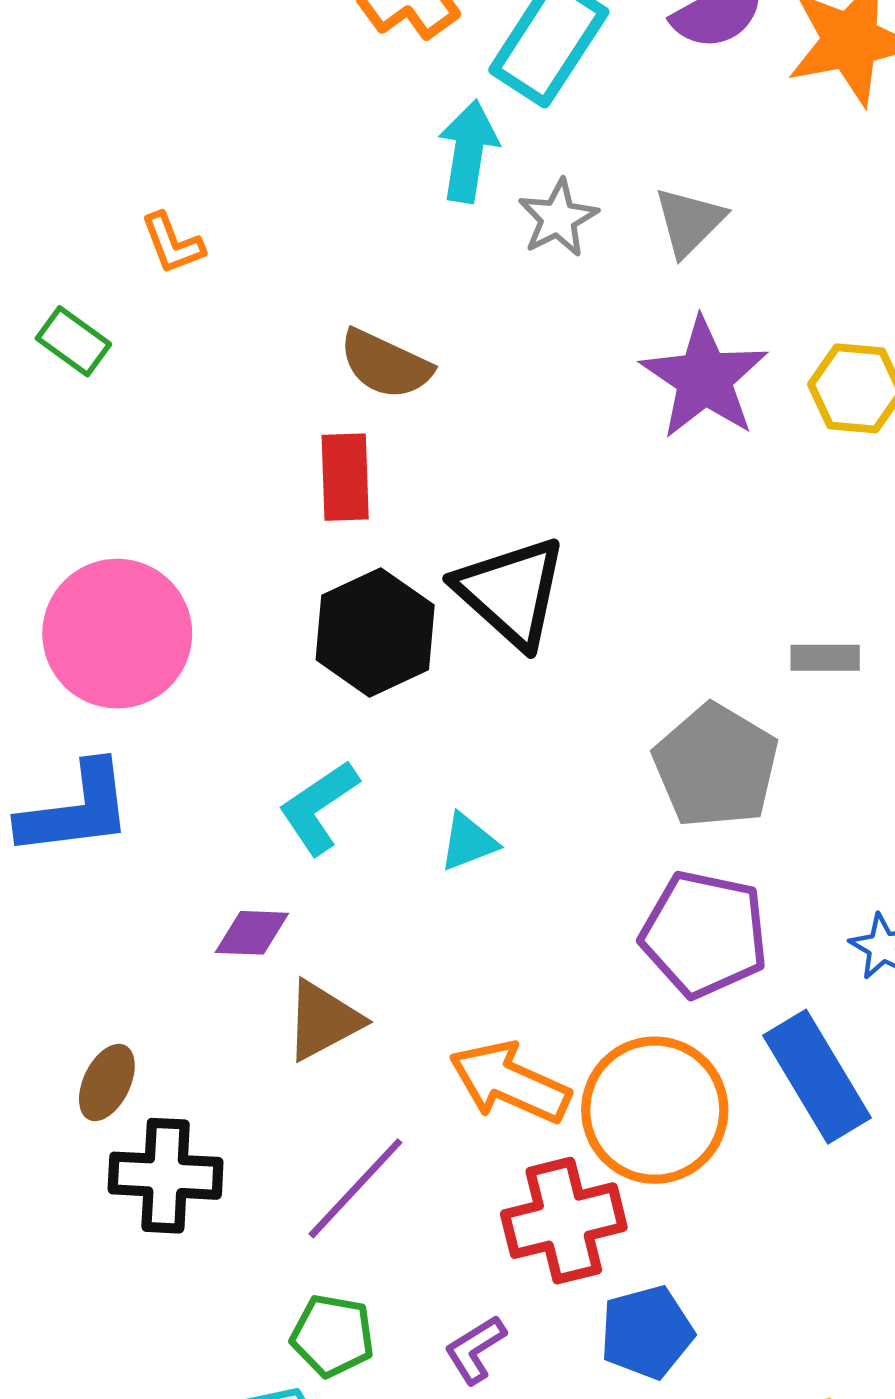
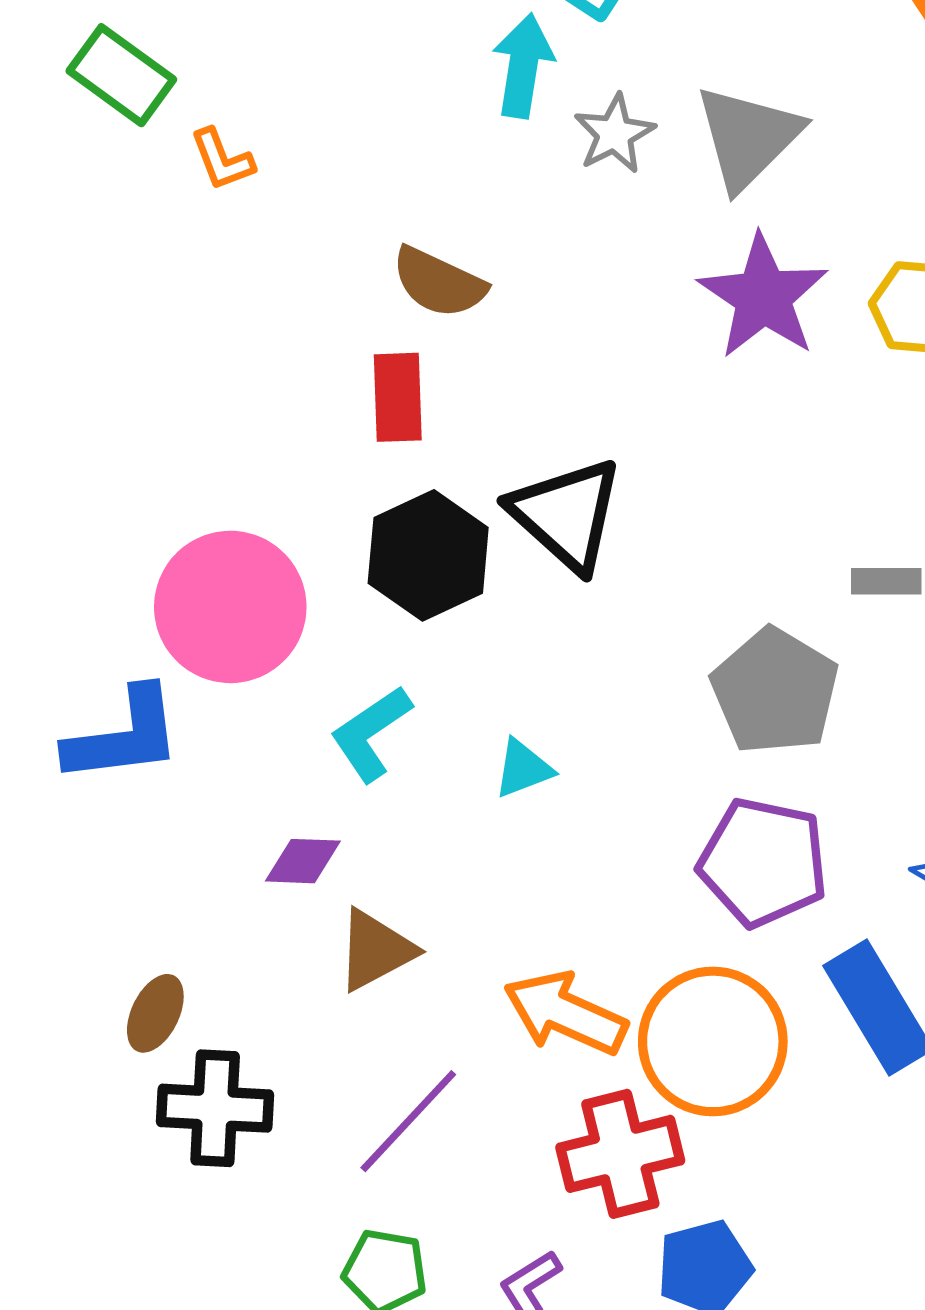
gray triangle: (689, 222) -> (748, 137), size x1.5
green rectangle: (73, 341) -> (121, 75), moved, size x1.4
pink circle: (117, 634) -> (230, 607), moved

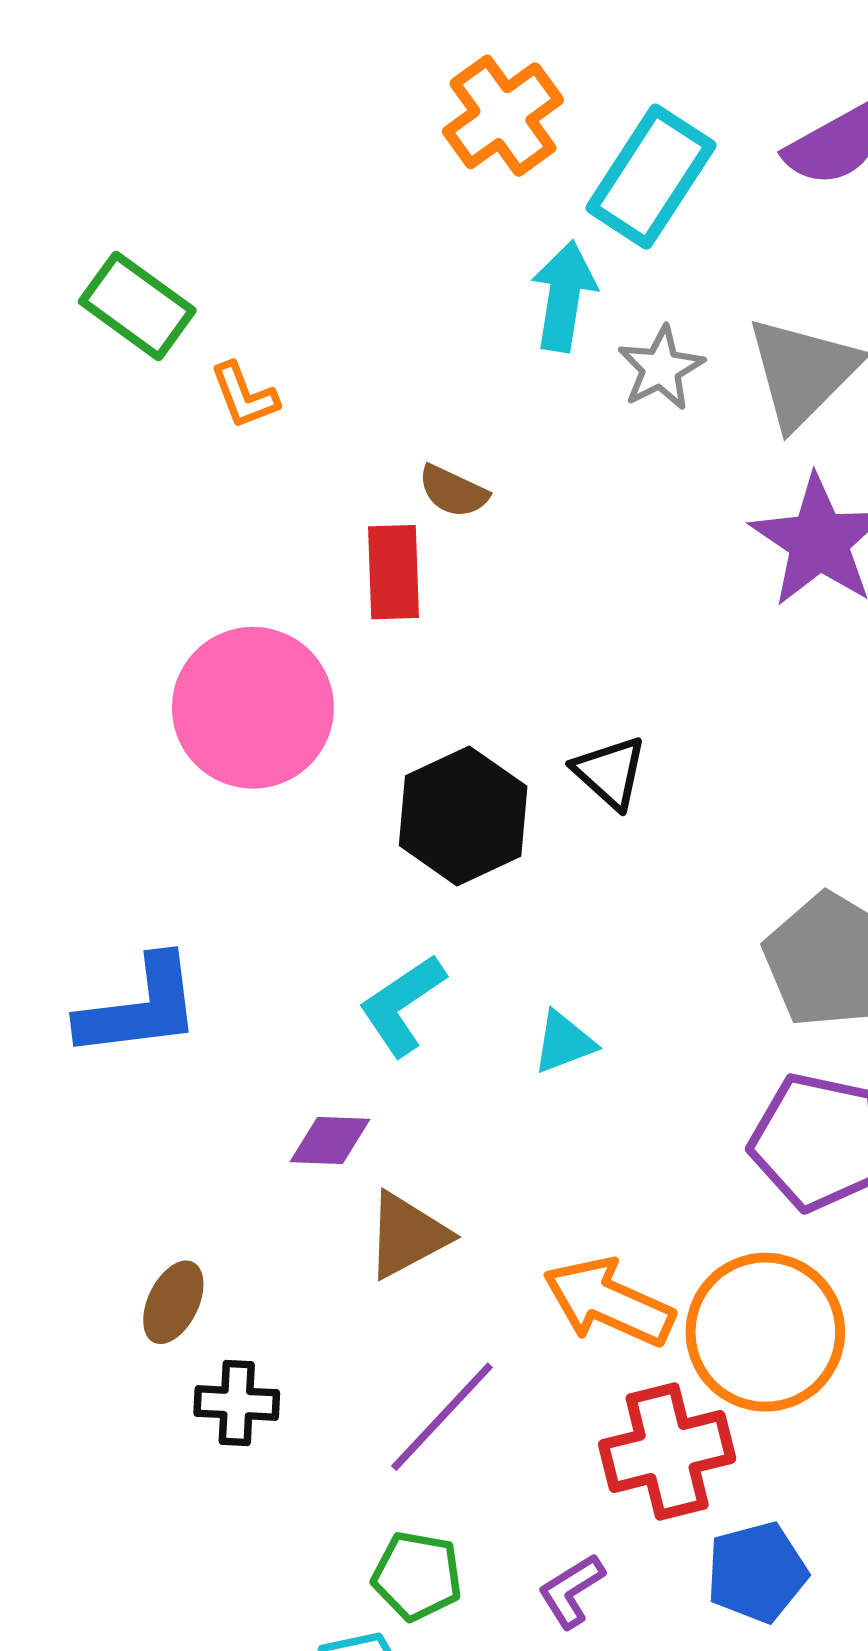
brown semicircle: (439, 283) -> (453, 491), moved, size x0.7
red rectangle: (398, 397) -> (393, 572), moved
black triangle: (566, 514) -> (610, 772), size x0.6
pink circle: (230, 607) -> (253, 708), moved
black cross: (215, 1108) -> (237, 1403), size x0.7

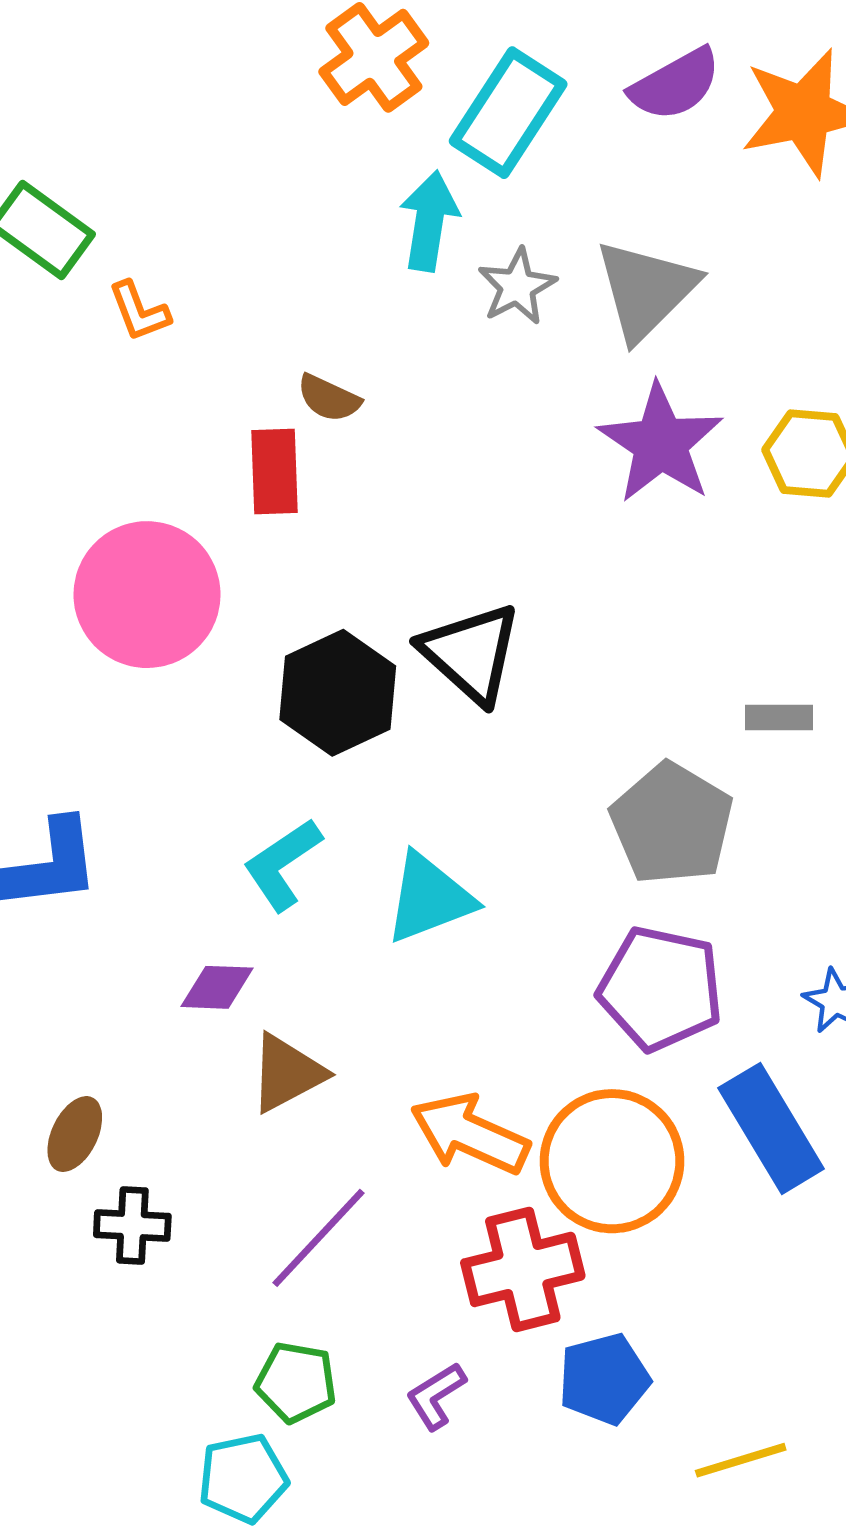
black triangle: (610, 772) -> (471, 653), size x1.5
cyan triangle: (564, 1042) -> (429, 898), size x1.6

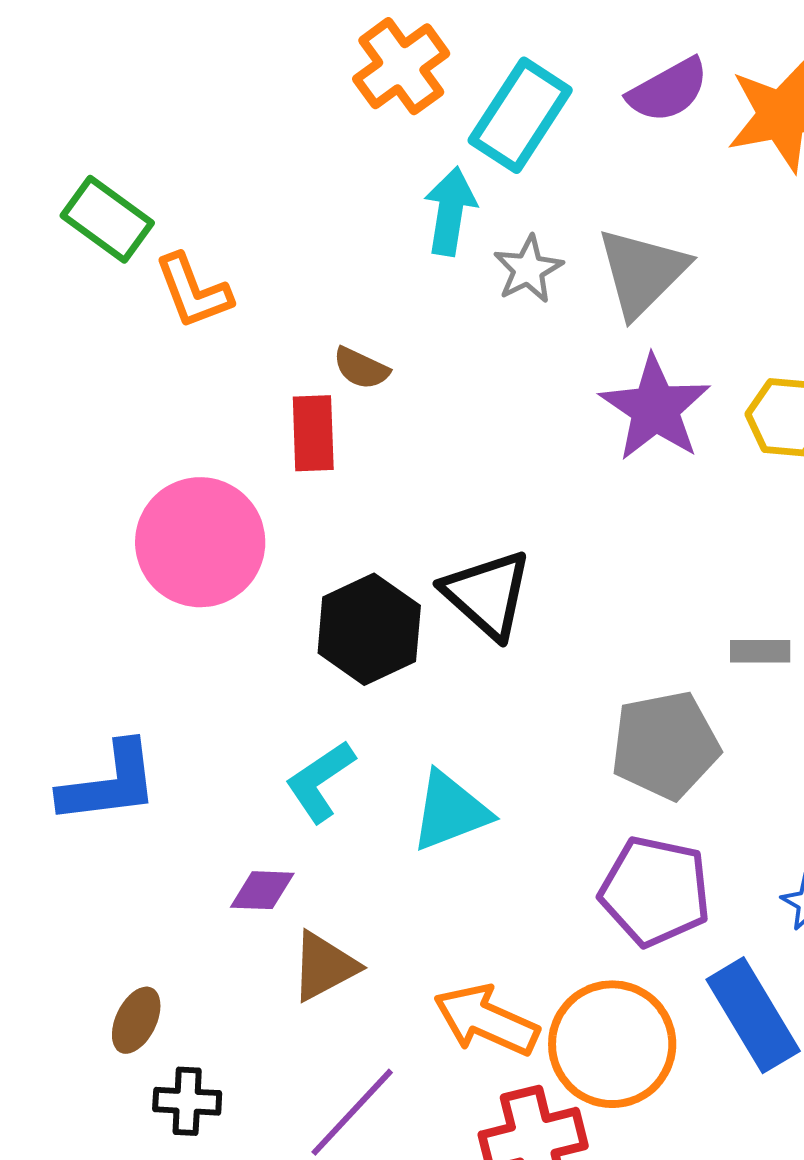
orange L-shape: (139, 311) -> (193, 291), size x1.4
gray pentagon: (672, 824) -> (665, 745), turned 30

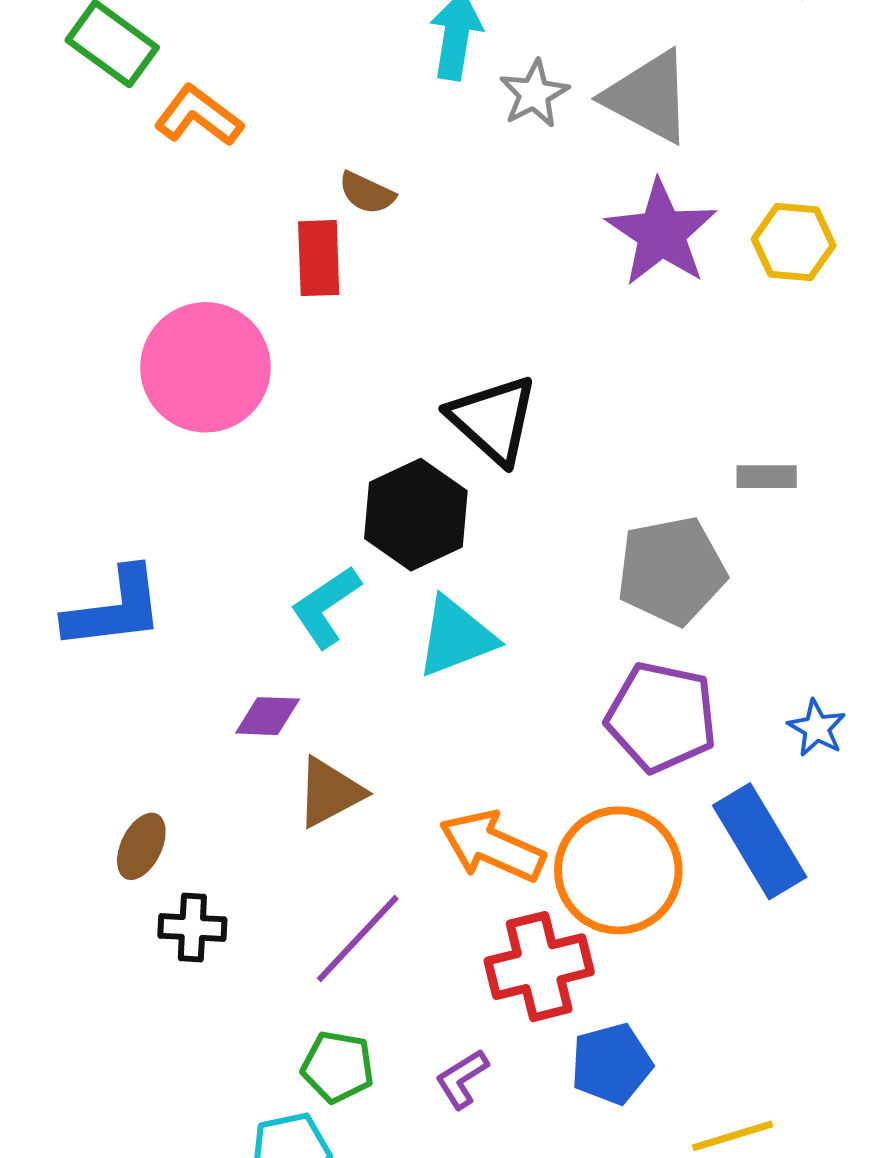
gray triangle: (642, 272) -> (648, 97), turned -47
orange L-shape: (193, 291) -> (198, 116), turned 148
black hexagon: (369, 629) -> (416, 515), moved

